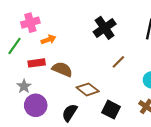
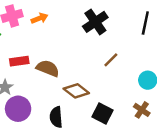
orange arrow: (48, 40) -> (39, 18), moved
black semicircle: (70, 113) -> (56, 117), turned -36

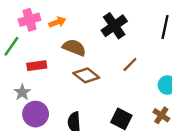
brown semicircle: (48, 68) -> (74, 48), moved
brown diamond: (76, 91) -> (86, 75), moved

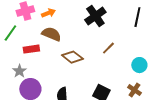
brown semicircle: (74, 48) -> (51, 34), moved

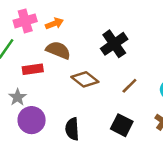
black cross: (95, 16) -> (114, 44), moved
brown line: (108, 48) -> (129, 86), moved

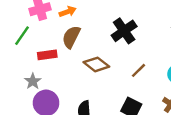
brown semicircle: (58, 50) -> (71, 37), turned -85

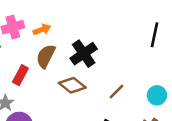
black cross: (124, 31) -> (84, 54), moved
red rectangle: (47, 55) -> (20, 75), turned -54

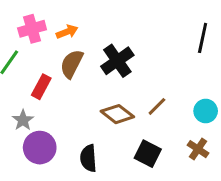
brown diamond: (72, 85) -> (117, 114), moved

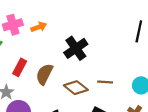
brown semicircle: (72, 64) -> (44, 74), moved
brown line: (157, 106) -> (105, 82), turned 48

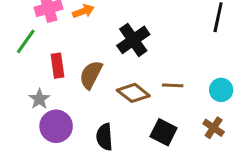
red rectangle: (20, 67) -> (58, 66), turned -36

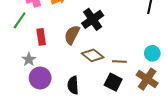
brown semicircle: (91, 75) -> (72, 35), moved
brown line: (173, 85) -> (119, 62), moved
brown cross: (214, 128) -> (147, 79), size x1.5

